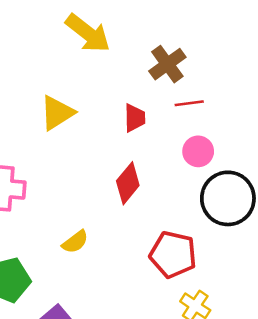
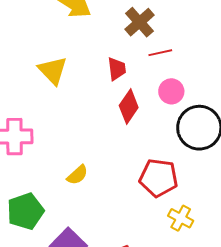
yellow triangle: (57, 113) -> (53, 70), turned -36
red diamond: (128, 183) -> (129, 107), moved

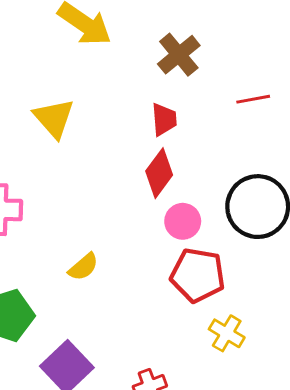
red line: (160, 53) -> (253, 99), moved
red trapezoid: (117, 69) -> (164, 119), moved
pink circle: (171, 91) -> (183, 221), moved

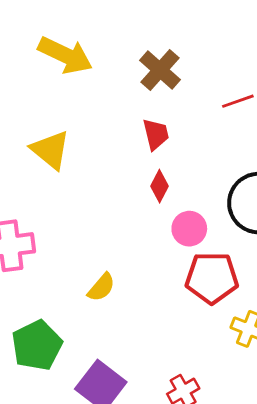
red diamond: (159, 173) -> (159, 186), size x0.7

